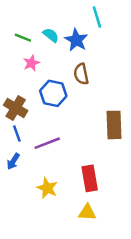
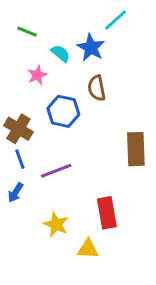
cyan line: (97, 17) -> (116, 20), turned 65
cyan semicircle: (51, 35) -> (60, 53), moved
green line: (23, 38) -> (27, 32), moved
yellow triangle: (87, 212) -> (88, 249), moved

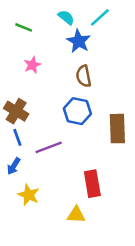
cyan semicircle: (60, 53) -> (66, 17), moved
blue hexagon: (63, 111) -> (77, 111), moved
yellow star: (56, 224) -> (29, 195), moved

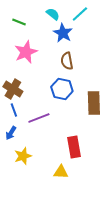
pink star: (32, 65) -> (26, 52), size x1.6
yellow star: (29, 195) -> (23, 156), turned 30

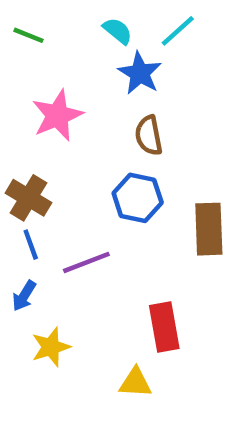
green line: (19, 22) -> (28, 35), moved

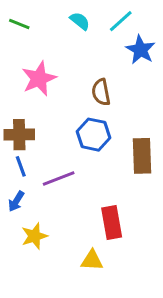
blue star: (140, 73) -> (140, 50), moved
brown cross: (28, 198) -> (19, 135), turned -32

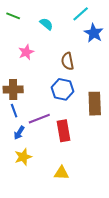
cyan semicircle: (80, 21) -> (46, 24), moved
pink star: (39, 79) -> (26, 52), size x0.7
blue arrow: (16, 201) -> (19, 133), moved
red rectangle: (112, 222) -> (63, 131), moved

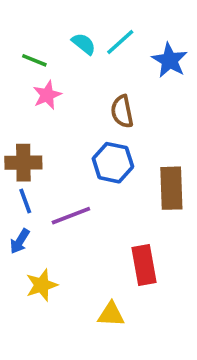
cyan line: (81, 14) -> (120, 42), moved
green line: (13, 16) -> (34, 60), moved
red rectangle: (63, 131) -> (144, 265), moved
blue arrow: (19, 133) -> (20, 241), moved

